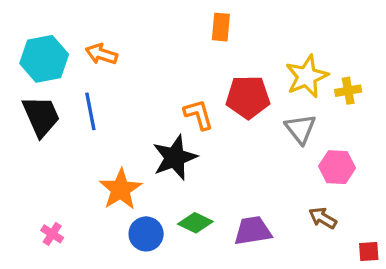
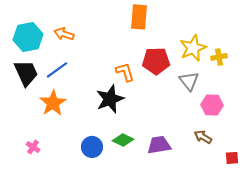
orange rectangle: (221, 27) -> (139, 17), size x1.4
blue line: (90, 111) -> (57, 70), turned 65
orange star: (121, 189) -> (53, 103), moved

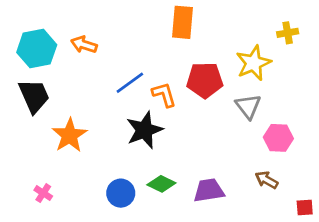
yellow cross: (219, 57) -> (288, 33), moved
blue line: (57, 70) -> (130, 83), moved

